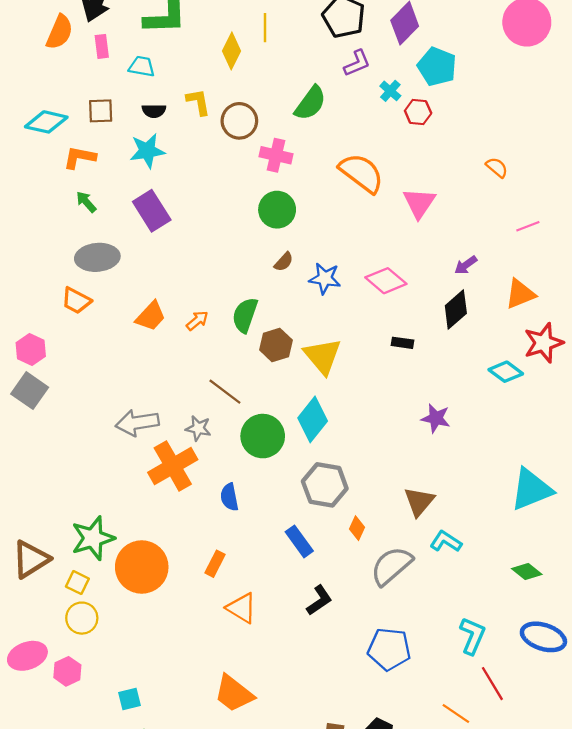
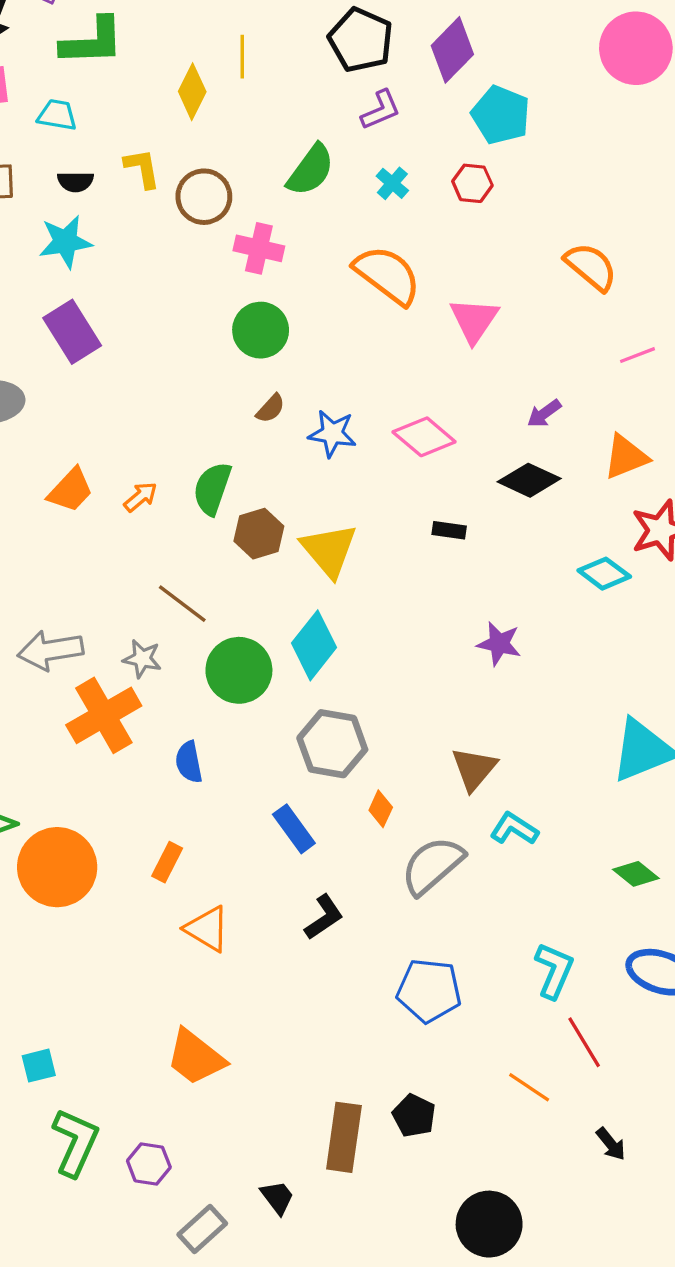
cyan cross: (390, 91) -> (392, 183), moved
orange semicircle: (497, 167) -> (591, 267), size x1.6
black diamond: (456, 310) -> (529, 480), turned 66

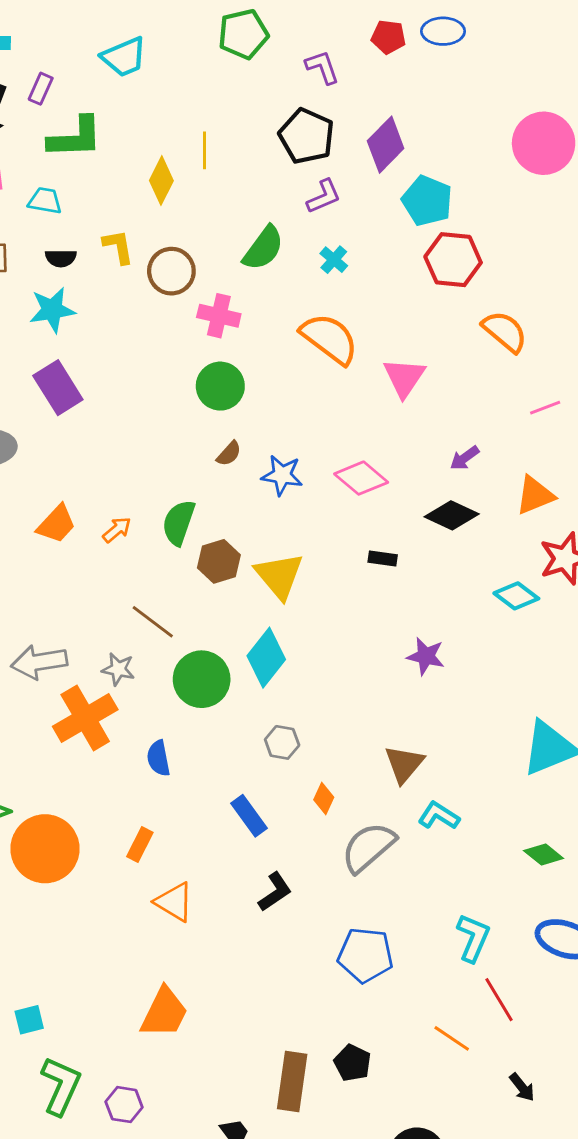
red hexagon: (472, 183) -> (453, 260), moved, size x1.6
gray hexagon: (332, 744) -> (282, 742), size x0.6
orange trapezoid: (196, 1057) -> (164, 1013), turned -102

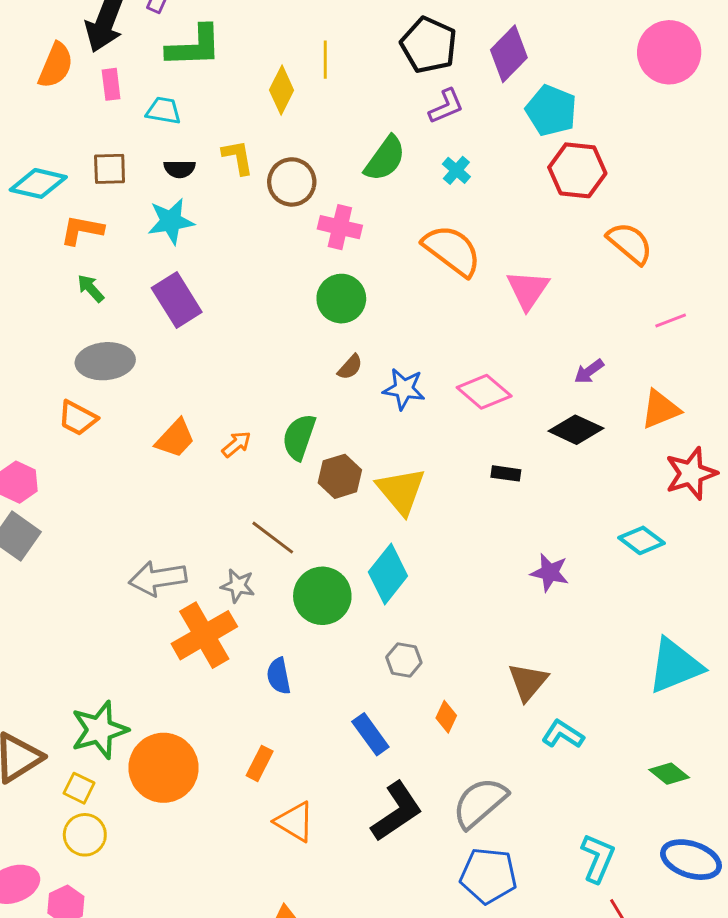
cyan diamond: (516, 596) -> (641, 540), moved
gray semicircle: (368, 847) -> (480, 803), moved
black L-shape: (275, 892) -> (397, 811), size x1.5

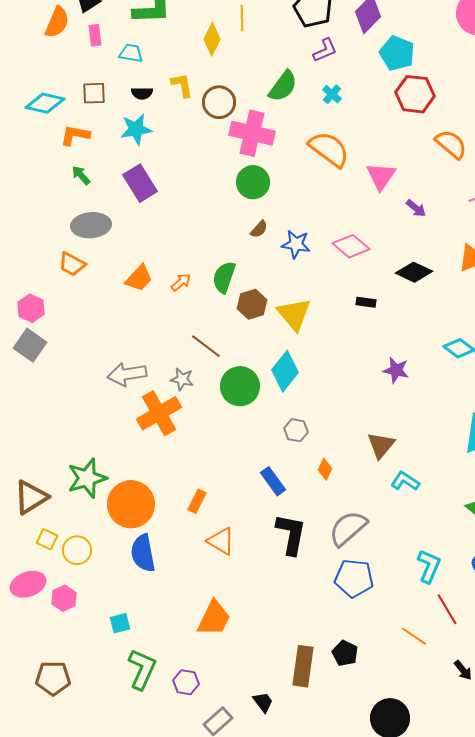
pink cross: (340, 227) -> (252, 133), size x1.5
purple arrow: (589, 371) -> (416, 208), moved, turned -105
blue semicircle: (279, 676) -> (143, 553), moved, size x1.5
yellow square: (79, 788) -> (47, 539), moved
black L-shape: (397, 811) -> (291, 534), turned -45

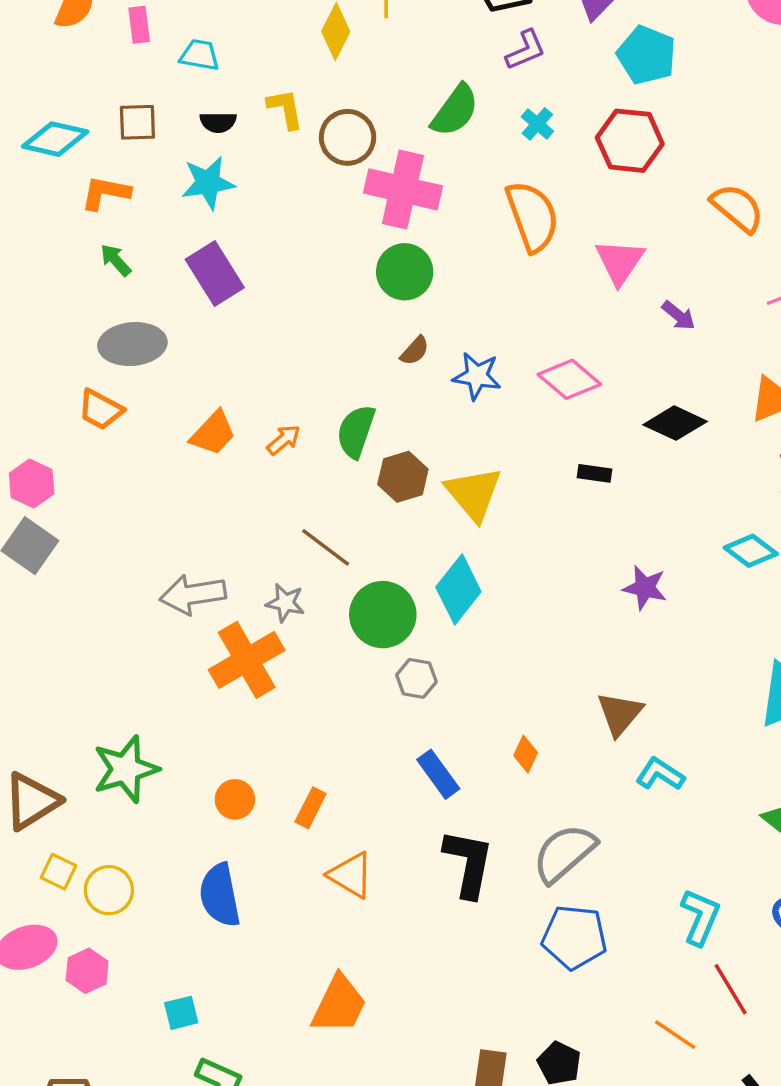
red hexagon: (415, 94) -> (630, 141), moved
orange semicircle: (329, 149) -> (532, 216), turned 33
gray hexagon: (296, 430) -> (416, 678), moved
orange circle: (131, 504) -> (235, 799), moved, size x0.5

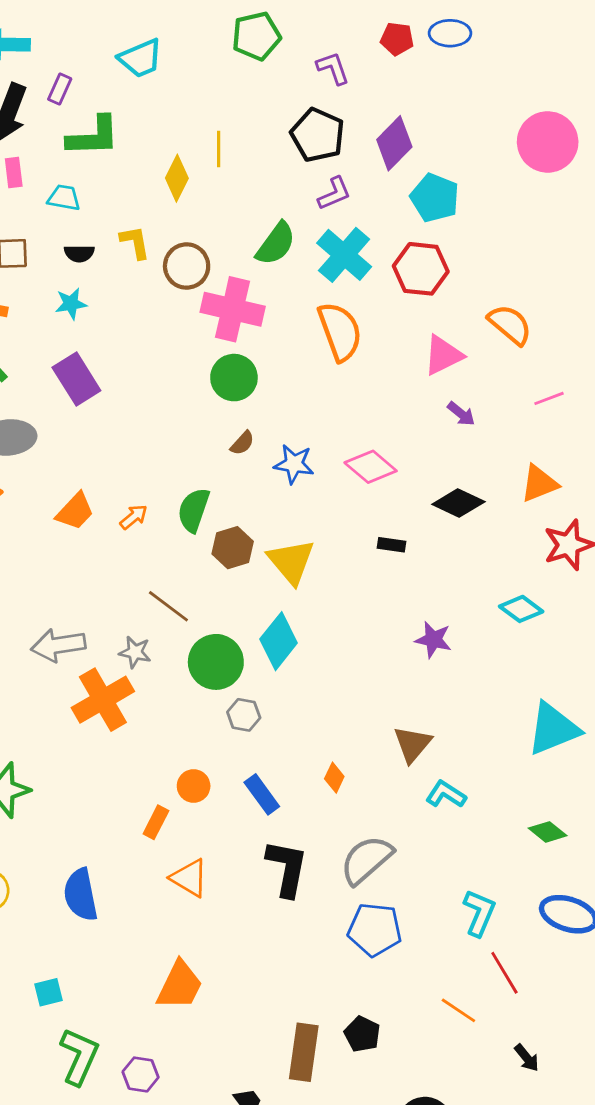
cyan cross: (537, 124) -> (344, 255), size x2.0
cyan star: (208, 183) -> (71, 304), size x0.7
pink triangle: (620, 262) -> (443, 355), moved, turned 30
orange circle: (235, 799) -> (194, 786), moved

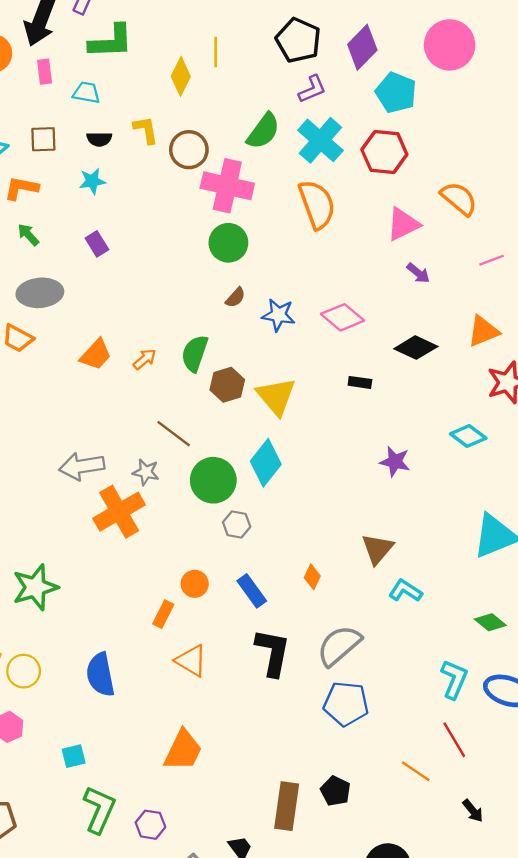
pink circle: (548, 142) -> (450, 45), moved
purple rectangle: (76, 379) -> (97, 244), size x0.6
cyan L-shape: (479, 913) -> (454, 679), moved

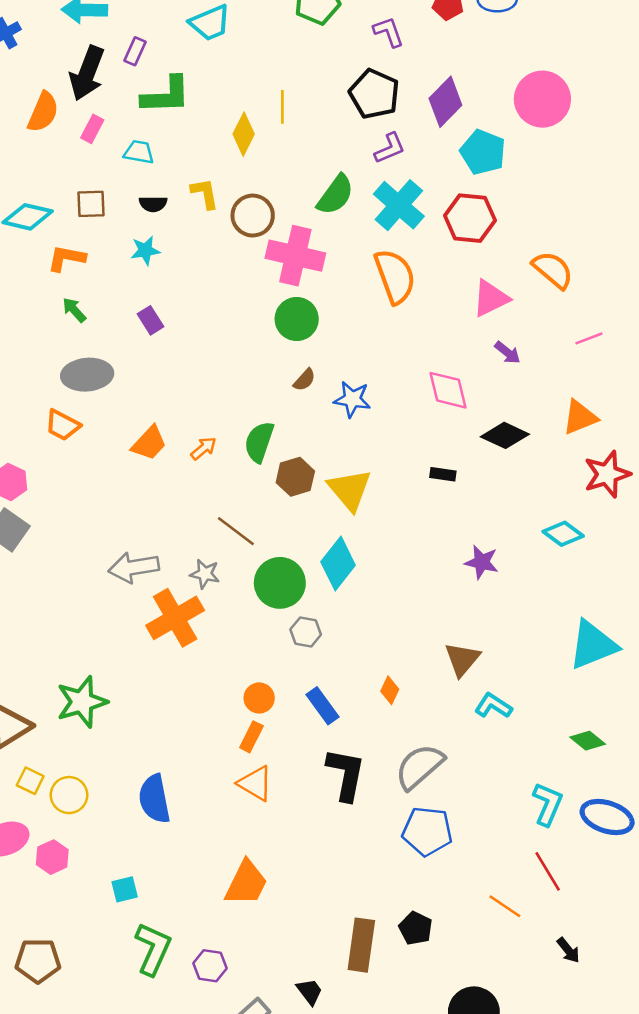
pink rectangle: (45, 72) -> (92, 129), turned 35
pink diamond: (343, 317) -> (448, 390), moved, turned 36
orange rectangle: (163, 614) -> (251, 737), moved

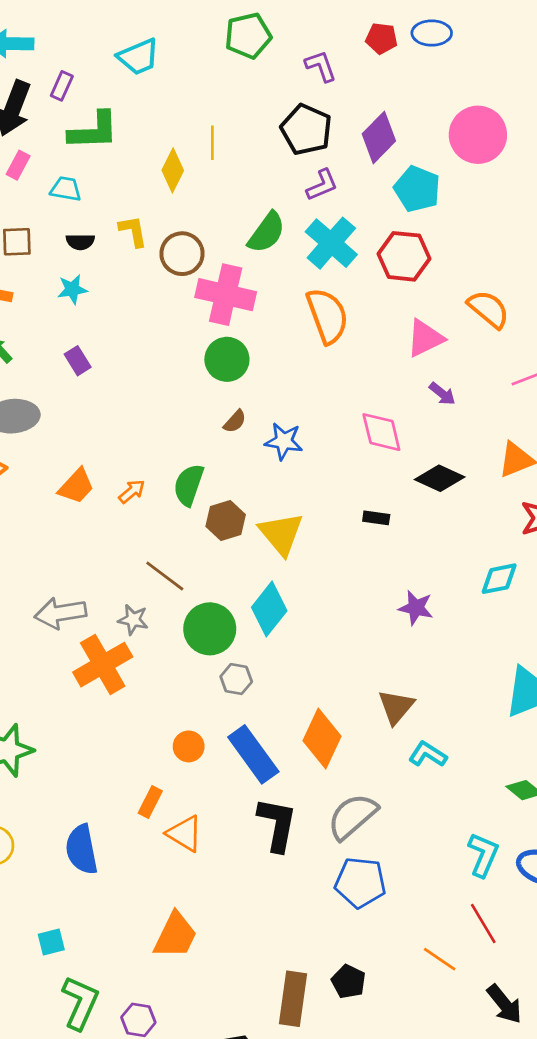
cyan diamond: (563, 534) -> (499, 579), turned -48
orange diamond: (390, 690) -> (322, 738), size x2.0
blue rectangle: (323, 706) -> (253, 754), size x1.5
orange rectangle: (251, 737) -> (150, 802), moved
black arrow: (568, 950) -> (504, 1004), size x1.5

